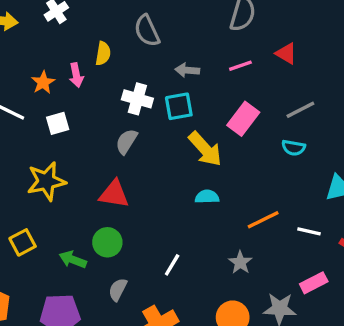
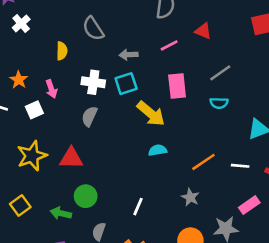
pink arrow: (76, 75) -> (51, 89), moved
pink rectangle: (243, 119) -> (177, 86), turned -35
red triangle: (114, 194) -> (71, 158), moved

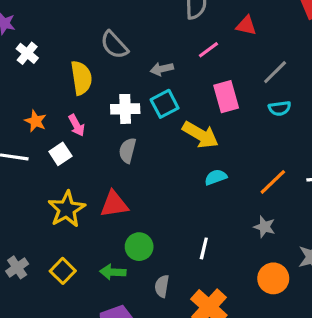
yellow semicircle: (62, 51) -> (81, 78), size x1.5

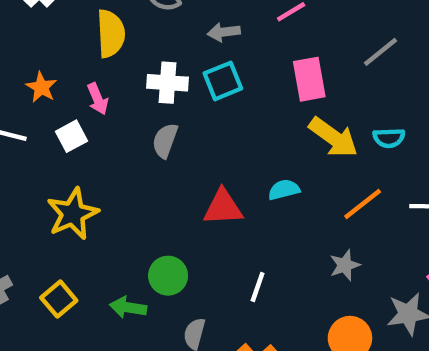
cyan semicircle: (280, 108) -> (389, 138), moved
yellow arrow: (200, 135) -> (333, 137), moved
red triangle: (114, 204) -> (223, 207), moved
gray star: (264, 227) -> (345, 265), turned 30

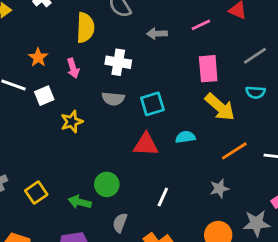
cyan square: (223, 81) -> (152, 104), moved
white square: (72, 136) -> (44, 96), moved
cyan semicircle: (389, 138) -> (255, 92), moved
gray semicircle: (165, 141) -> (113, 99), turned -110
yellow star: (73, 214) -> (72, 122), moved, size x0.7

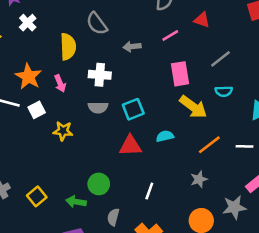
orange star: (38, 57) -> (28, 77), size x1.5
yellow star: (72, 122) -> (63, 131), turned 30

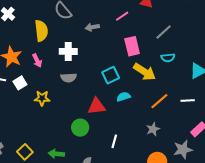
cyan square: (133, 109) -> (111, 75), moved
green circle: (99, 184) -> (80, 128), moved

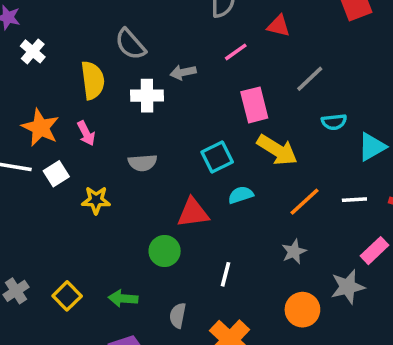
white cross: (68, 51) -> (147, 96), moved
cyan semicircle: (168, 58) -> (334, 122), moved

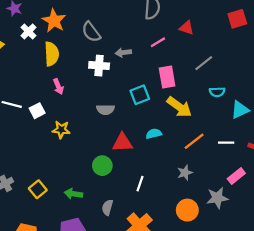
yellow semicircle: (93, 80) -> (52, 54), moved
orange star: (40, 128) -> (54, 21), moved
cyan square: (217, 157) -> (140, 95), moved
gray semicircle: (143, 163) -> (105, 110), moved

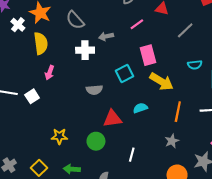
gray line: (204, 63) -> (185, 30), moved
pink arrow: (58, 86) -> (50, 73), turned 48
yellow star: (61, 130) -> (59, 136), moved
orange line: (194, 141) -> (178, 112), turned -36

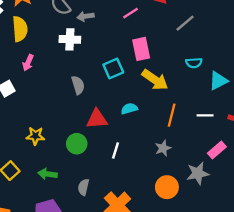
gray arrow: (106, 36) -> (85, 16), moved
gray semicircle: (94, 90) -> (78, 85), turned -105
white line: (132, 155) -> (116, 151), moved

